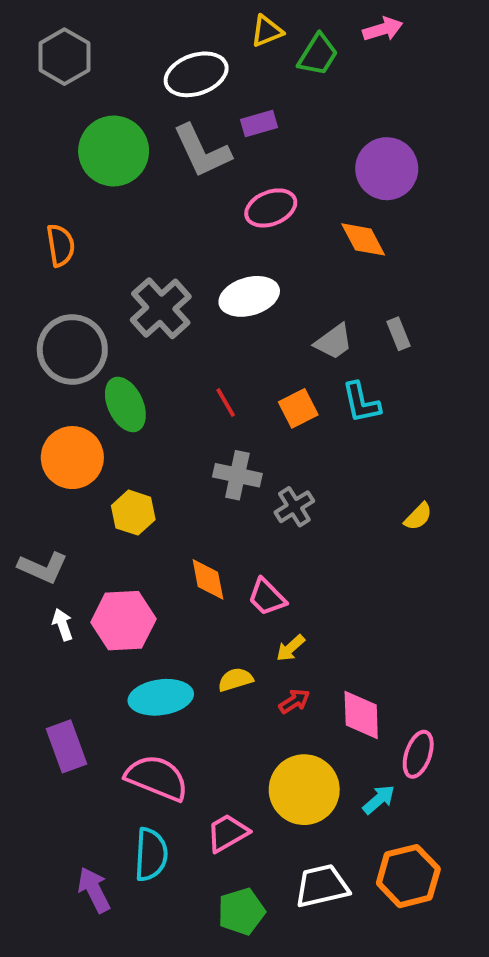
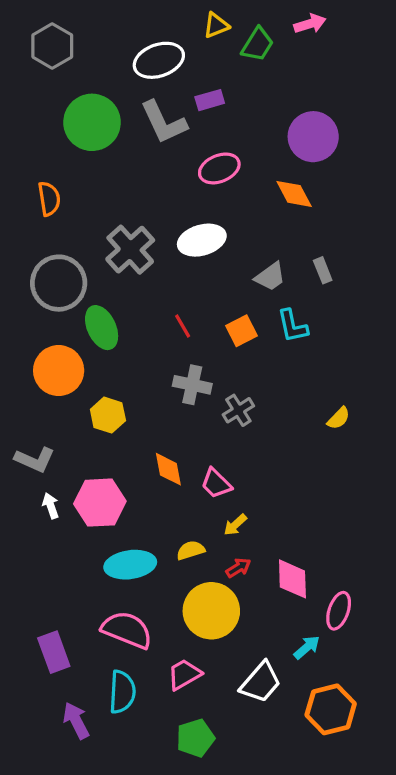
purple rectangle: (66, 746) -> (54, 652), moved
yellow circle: (304, 790) -> (211, 611), moved
white trapezoid: (322, 886) -> (261, 682), moved, turned 144

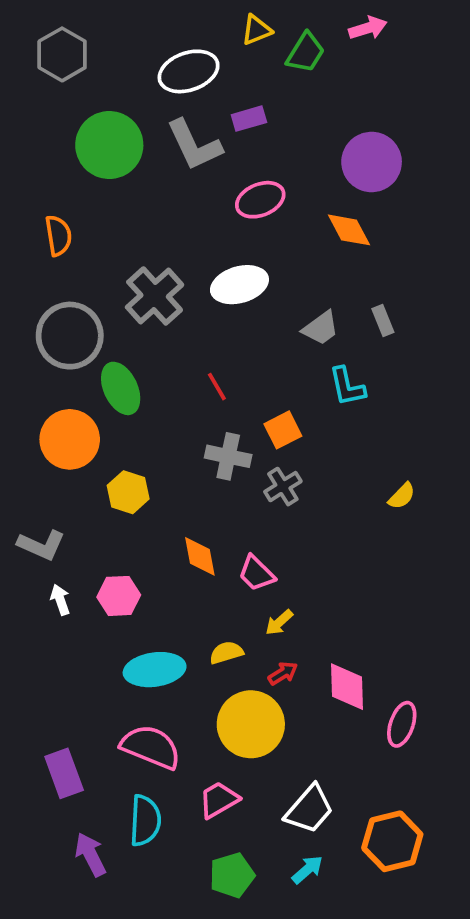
orange square: (242, 331) -> (283, 430), moved
pink hexagon: (100, 503) -> (119, 596), size x0.7
cyan arrow: (307, 647) -> (307, 870), moved

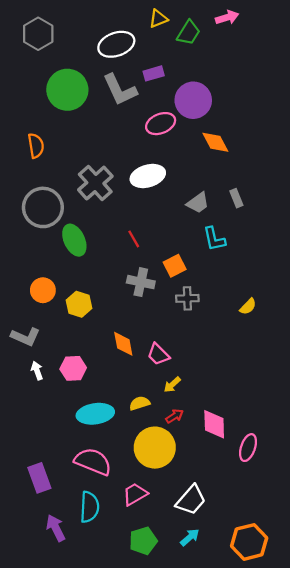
purple circle: (372, 162) -> (193, 100), moved
orange circle: (70, 439) -> (43, 290), moved, size x0.7
gray cross: (283, 487) -> (187, 298), moved, turned 30
orange hexagon: (392, 841) -> (249, 542), moved

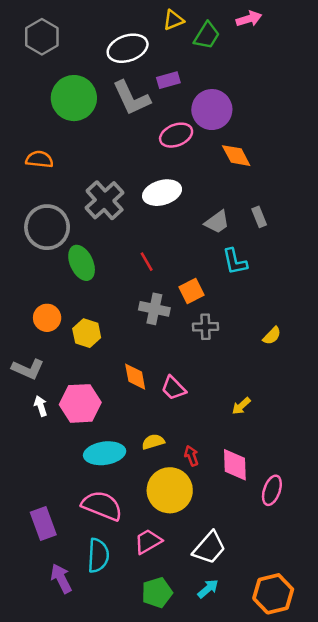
orange semicircle: (36, 146) -> (39, 159), turned -75
pink hexagon: (73, 368) -> (80, 403), size x1.4
yellow arrow: (172, 385) -> (241, 406), moved
red arrow: (175, 416) -> (191, 456), turned -78

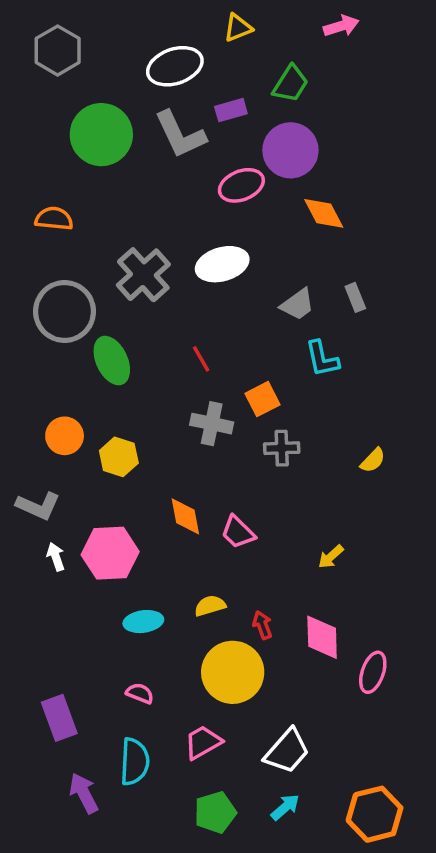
green trapezoid: (207, 35) -> (290, 84), moved
cyan ellipse: (105, 453) -> (143, 622), size x0.7
pink semicircle: (102, 506) -> (140, 693), size x0.5

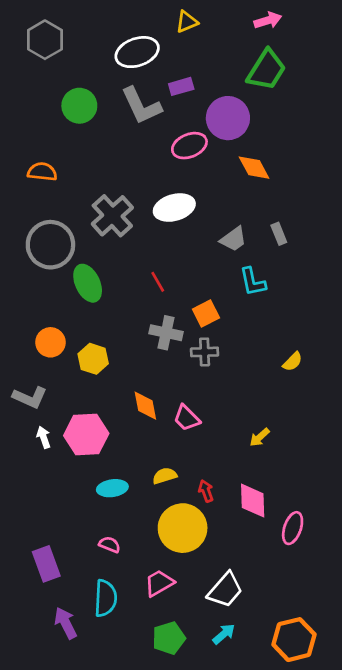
green trapezoid: (290, 84) -> (266, 70), moved, size x1.4
green circle: (101, 135) -> (79, 106), size x0.7
gray cross: (282, 448) -> (205, 352), moved

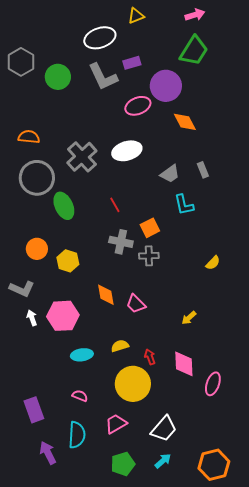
gray hexagon: (45, 40) -> (21, 62), moved
orange semicircle: (42, 172) -> (29, 137), moved

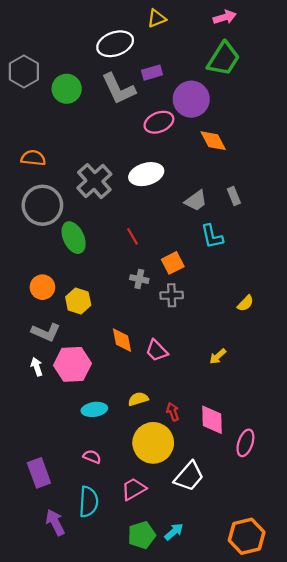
gray cross: (121, 242) -> (139, 279), size x0.7
gray L-shape: (22, 289) -> (46, 332), moved
yellow arrow: (189, 318) -> (218, 356), moved
white trapezoid: (164, 429) -> (189, 476), moved
cyan arrow: (163, 461) -> (174, 532), moved

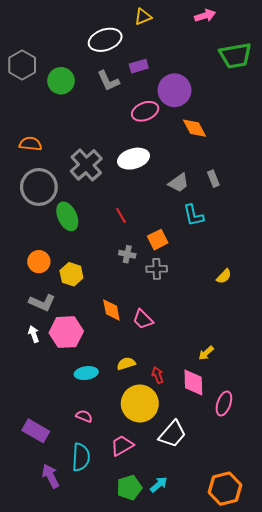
green trapezoid: (224, 59) -> (235, 56), moved, turned 48
gray L-shape: (119, 89) -> (108, 81), size x0.7
yellow arrow: (218, 356) -> (206, 353), moved
purple rectangle: (39, 473) -> (36, 431), turned -40

